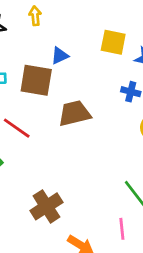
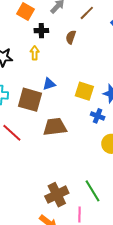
yellow square: (113, 42) -> (84, 91), moved
brown cross: (46, 206) -> (57, 195), moved

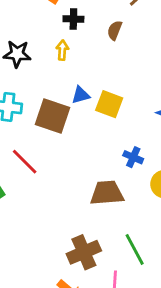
yellow square: (84, 91) -> (109, 104), moved
blue cross: (98, 116) -> (133, 157), moved
brown trapezoid: (55, 127) -> (107, 193), moved

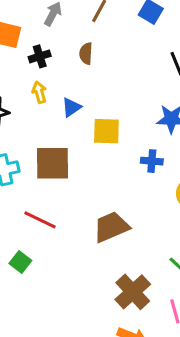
blue triangle: (81, 95) -> (71, 107), moved
blue cross: (133, 157) -> (152, 161), moved
brown trapezoid: (107, 193) -> (111, 227), moved

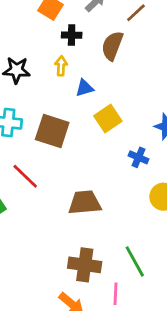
brown semicircle: (86, 54) -> (112, 46), size x1.5
yellow square: (106, 131) -> (108, 119), turned 36
brown cross: (133, 292) -> (85, 265), turned 32

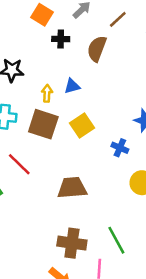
yellow arrow: (61, 66) -> (47, 93), moved
yellow square: (108, 119) -> (82, 125), moved

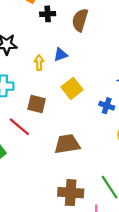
brown square: (43, 124) -> (37, 104), moved, size x0.7

